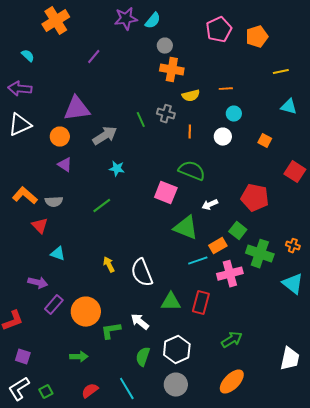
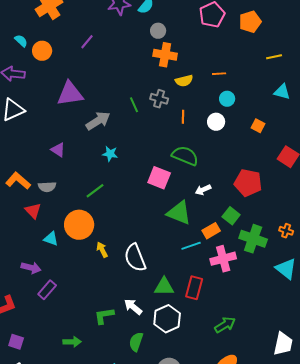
orange circle: (60, 137) -> (42, 51), moved
orange circle: (86, 312) -> (79, 225), moved
white hexagon: (177, 350) -> (167, 319), moved

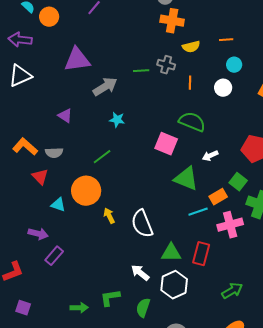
green line: (134, 105) -> (141, 71), turned -70
green L-shape: (104, 316) -> (110, 298), moved

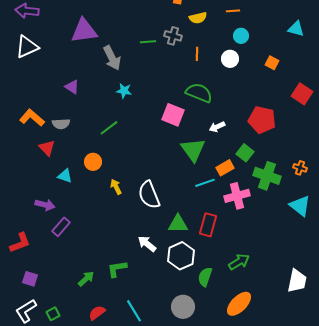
gray arrow: (105, 87) -> (112, 58), turned 95
green triangle: (186, 179) -> (193, 150), turned 32
orange circle: (86, 191) -> (93, 162), size x0.6
green arrow: (79, 308) -> (86, 279), turned -42
green semicircle: (143, 308) -> (205, 277), moved

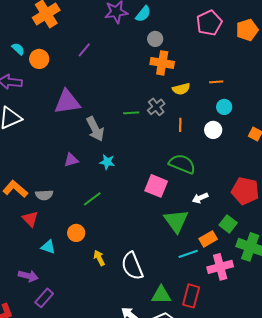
gray cross: (173, 36) -> (156, 107), turned 36
purple triangle: (72, 87) -> (71, 160), moved, turned -49

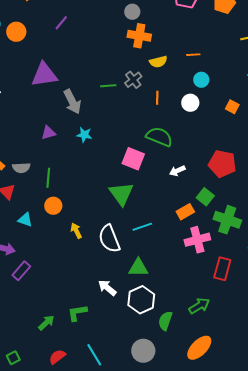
green line: (92, 199) -> (48, 178), moved, turned -48
green triangle: (176, 221) -> (121, 194), moved
cyan line: (188, 254) -> (142, 227), moved
red rectangle: (191, 296) -> (222, 269), moved

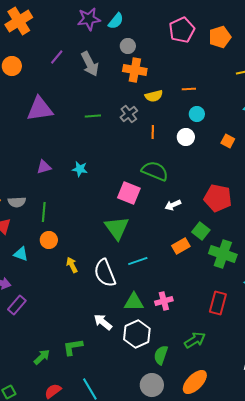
green line: (108, 86) -> (93, 116), moved
gray arrow: (72, 102) -> (90, 64), moved
pink cross: (197, 240) -> (164, 301), moved, size x0.7
gray circle: (143, 351) -> (152, 385), moved

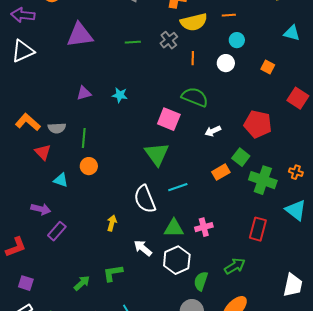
yellow semicircle: (154, 96) -> (194, 22), size x1.5
yellow arrow: (72, 265) -> (112, 223), moved, turned 42

